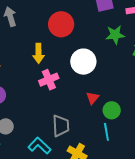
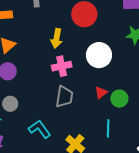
green circle: (112, 110) -> (119, 99), moved
gray trapezoid: (61, 126) -> (64, 97), moved

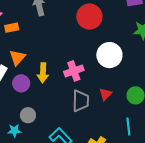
yellow arrow: (57, 38) -> (43, 73), moved
red triangle: (101, 92) -> (105, 94), moved

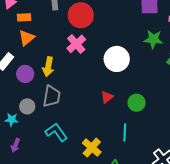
red circle: (89, 17) -> (81, 15), moved
orange triangle: (17, 57) -> (27, 38), moved
pink cross: (74, 71) -> (76, 44), moved, turned -30
gray trapezoid: (81, 101) -> (52, 96), moved

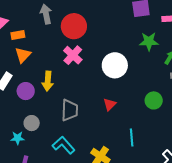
gray trapezoid: (52, 96) -> (70, 110), moved
green circle: (137, 103) -> (154, 100), moved

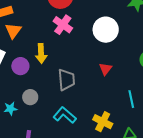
cyan star: (18, 138) -> (10, 109), moved

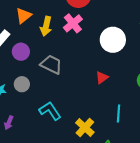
yellow arrow: (41, 54) -> (46, 26), moved
gray trapezoid: (66, 80) -> (51, 65), moved, turned -75

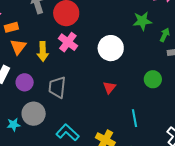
gray trapezoid: (51, 65) -> (57, 87), turned -95
gray circle: (22, 84) -> (34, 114), size x1.5

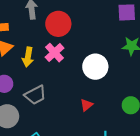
gray trapezoid: (57, 87) -> (35, 95), turned -135

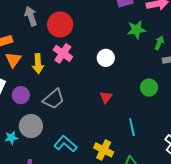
white circle: (95, 67) -> (106, 58), size x0.7

